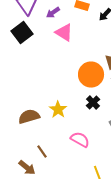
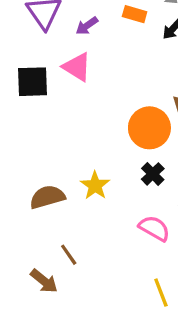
black square: (22, 32) -> (32, 82), moved, turned 35
pink triangle: (64, 32) -> (77, 67), moved
pink semicircle: (80, 140) -> (154, 228), moved

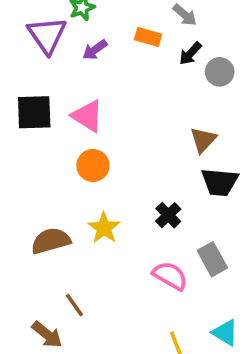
pink triangle: (77, 67) -> (87, 116), moved
orange circle: (149, 128) -> (93, 166), moved, size x0.7

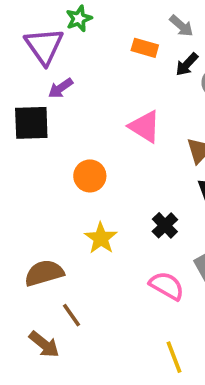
purple arrow: (95, 50) -> (61, 88), moved
pink triangle: (87, 116) -> (145, 127), moved
brown semicircle: (51, 241) -> (44, 273), moved

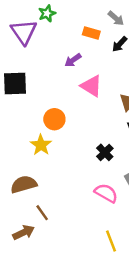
purple arrow: (61, 88) -> (73, 60), moved
yellow star: (101, 238) -> (41, 145), moved
brown arrow: (44, 344) -> (24, 232), turned -65

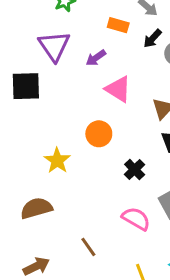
purple triangle: (24, 32) -> (54, 46), moved
orange circle: (54, 119) -> (99, 134), moved
brown line: (42, 213) -> (88, 247), moved

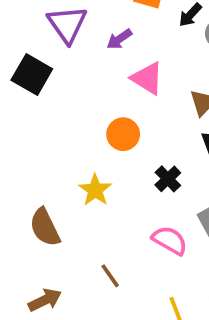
black square: (26, 86) -> (32, 75), turned 32
yellow star: (57, 161) -> (95, 190), moved
brown semicircle: (36, 208) -> (45, 227), turned -100

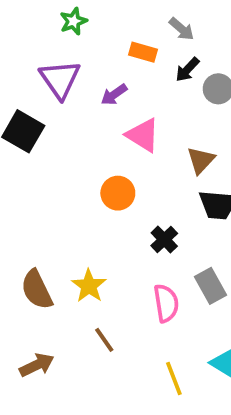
yellow star: (95, 190) -> (89, 286), moved
pink semicircle: (170, 240) -> (166, 303), turned 51

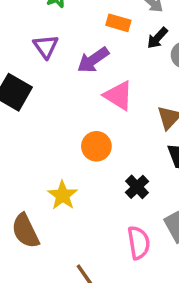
purple triangle: (60, 79) -> (46, 46), size x0.7
purple arrow: (114, 95) -> (93, 60), size x1.4
yellow star: (89, 286) -> (63, 195), moved

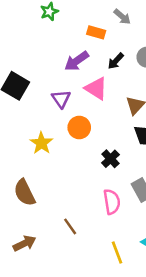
black arrow: (157, 38) -> (116, 61), moved
purple triangle: (46, 46) -> (61, 99), moved
yellow star: (63, 195) -> (41, 143), moved

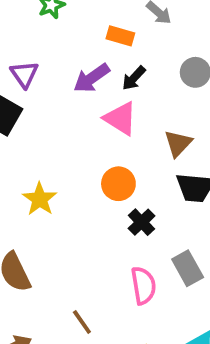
black arrow: (116, 61) -> (134, 78), moved
purple triangle: (61, 99) -> (24, 74), moved
orange circle: (79, 127) -> (118, 184), moved

